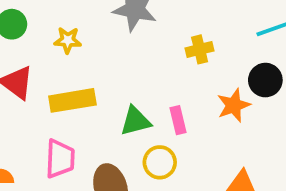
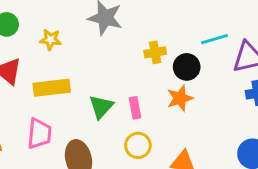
black circle: (265, 80) -> (187, 67), moved
green triangle: (136, 121) -> (101, 107), turned -36
yellow circle: (160, 162) -> (138, 145), moved

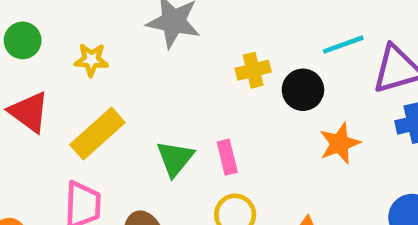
yellow rectangle: (52, 88) -> (97, 134), turned -32
orange star: (180, 98) -> (340, 143), moved

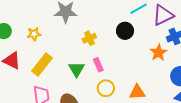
yellow cross: (253, 70) -> (89, 38), moved
orange star: (340, 143) -> (159, 53), moved

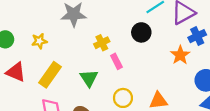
pink rectangle: (98, 65) -> (116, 61), moved

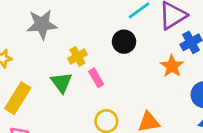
green triangle: (89, 78) -> (61, 82), moved

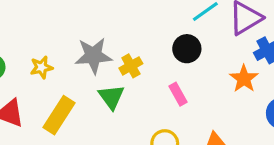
gray star: (42, 24) -> (93, 56), moved
pink rectangle: (96, 78) -> (178, 94), moved

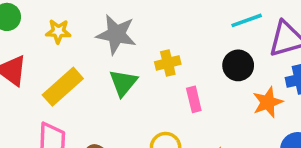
black circle: (187, 49) -> (238, 65), moved
yellow cross: (131, 66) -> (168, 63), moved

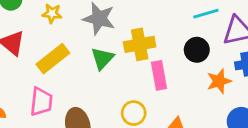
yellow cross: (168, 63) -> (140, 44), size x1.5
pink rectangle: (194, 99) -> (159, 75), size x1.4

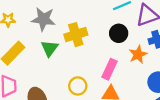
pink rectangle: (159, 75) -> (110, 69), moved, turned 42

